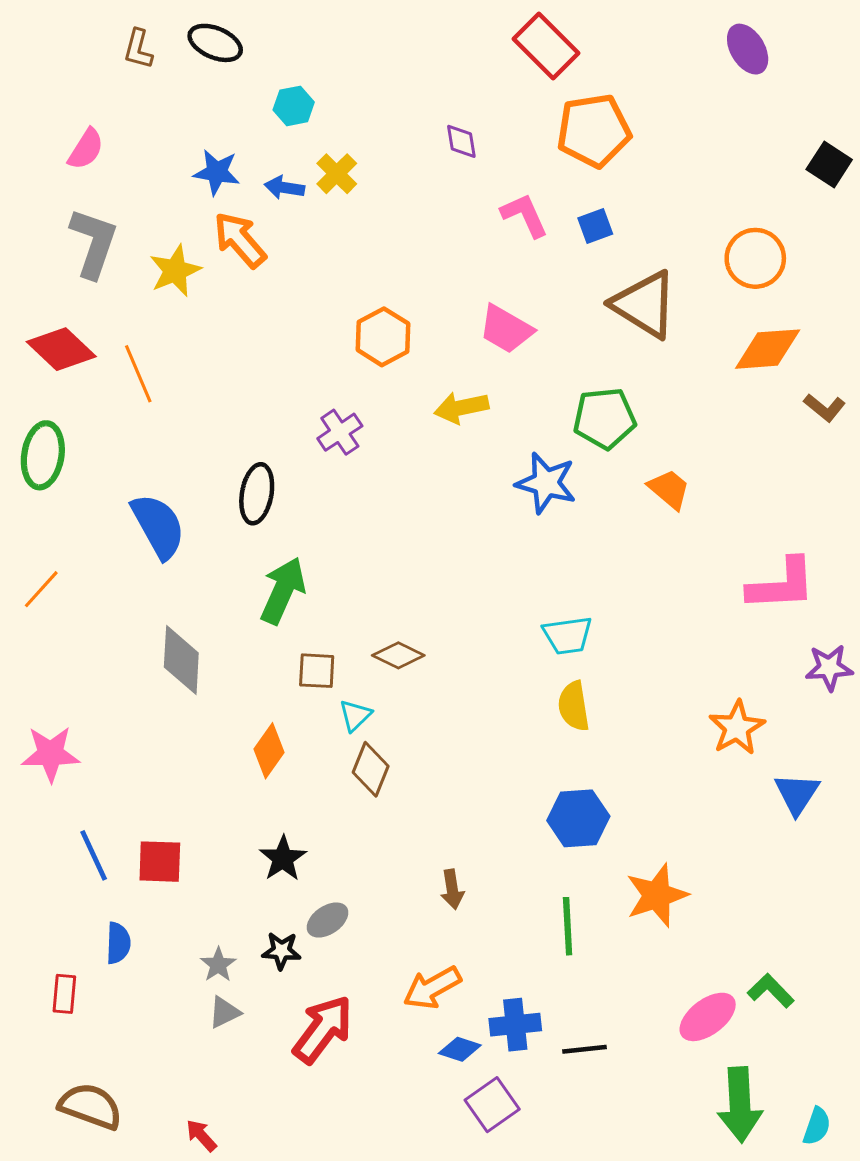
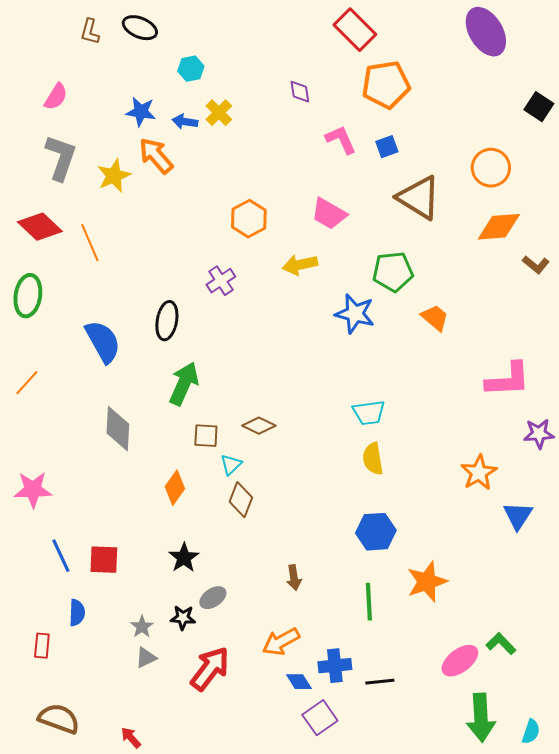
purple ellipse: (748, 49) -> (486, 32), size x1.5
blue diamond: (460, 1049) -> (299, 682), turned 40

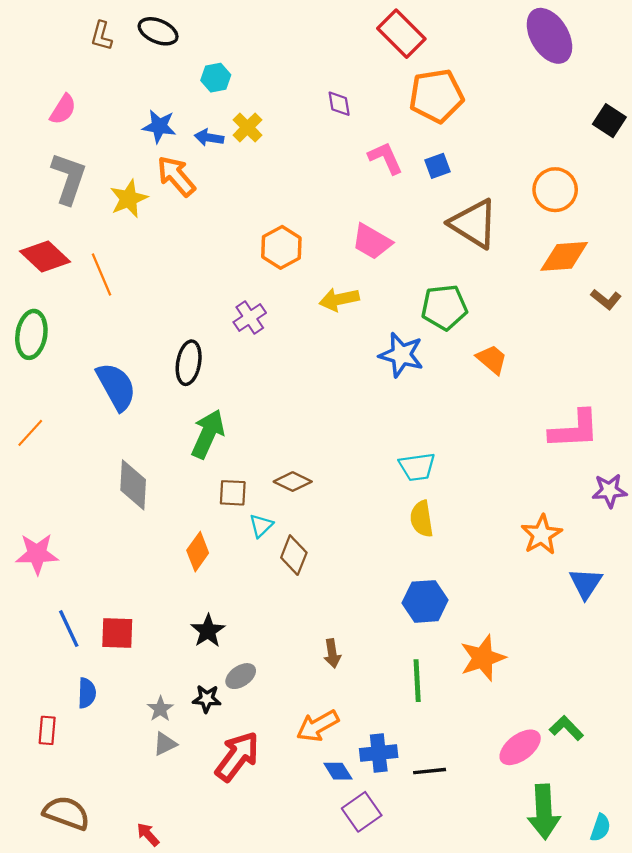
brown diamond: (241, 500) -> (294, 555), moved

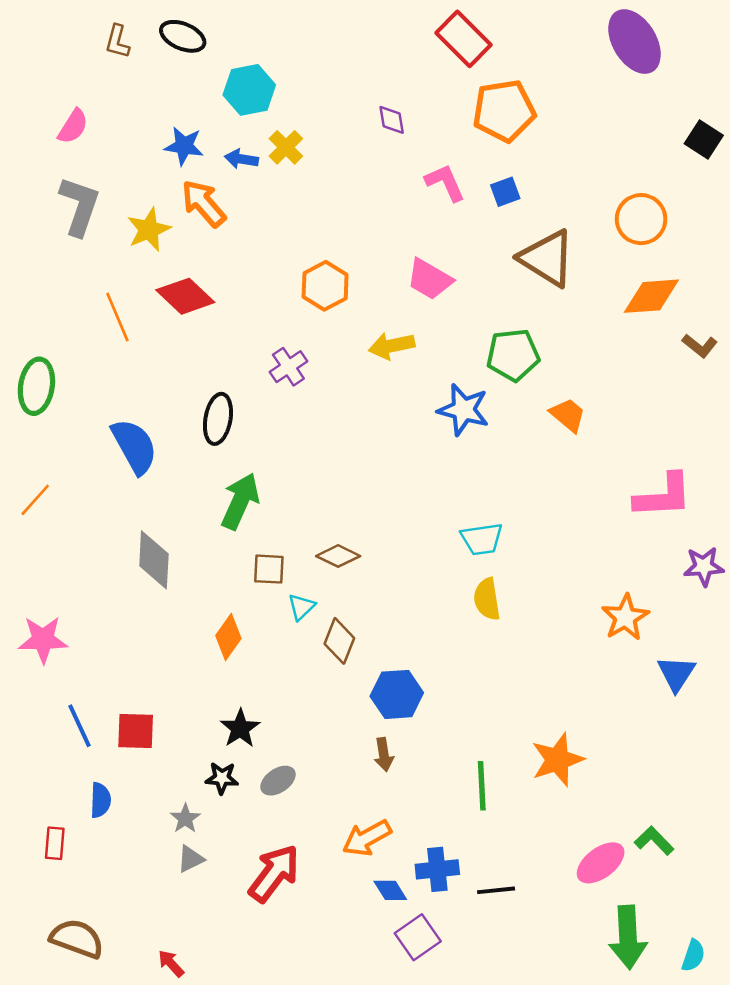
cyan hexagon: (216, 78) -> (249, 90), size x1.5
red diamond: (45, 256) -> (185, 296), moved
blue hexagon: (425, 601) -> (397, 694), moved
black star: (207, 699) -> (222, 778), moved

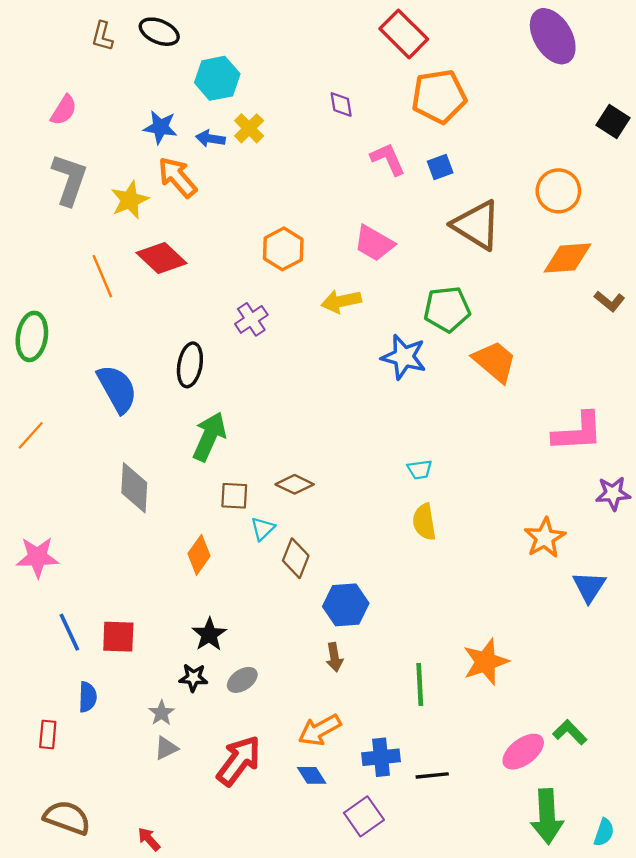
orange trapezoid: (568, 415) -> (495, 361), size x1.4
cyan trapezoid: (482, 539) -> (420, 470), size x0.7
blue diamond: (390, 890) -> (312, 775), moved

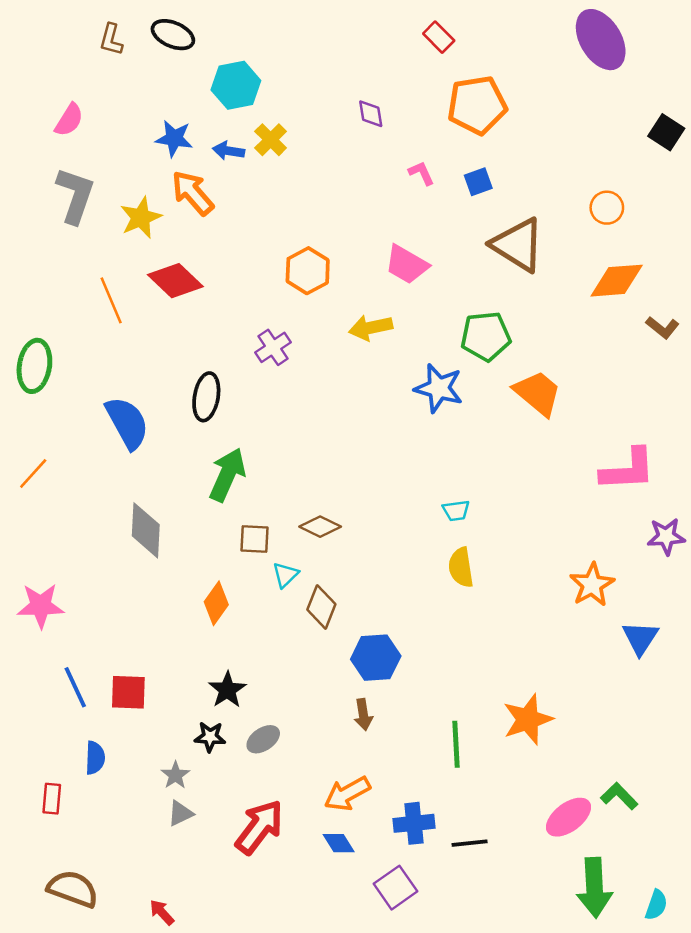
red rectangle: (404, 34) -> (439, 37), size x0.6
pink L-shape: (388, 159) -> (421, 173), size x0.7
orange circle: (558, 191) -> (607, 208), size x0.7

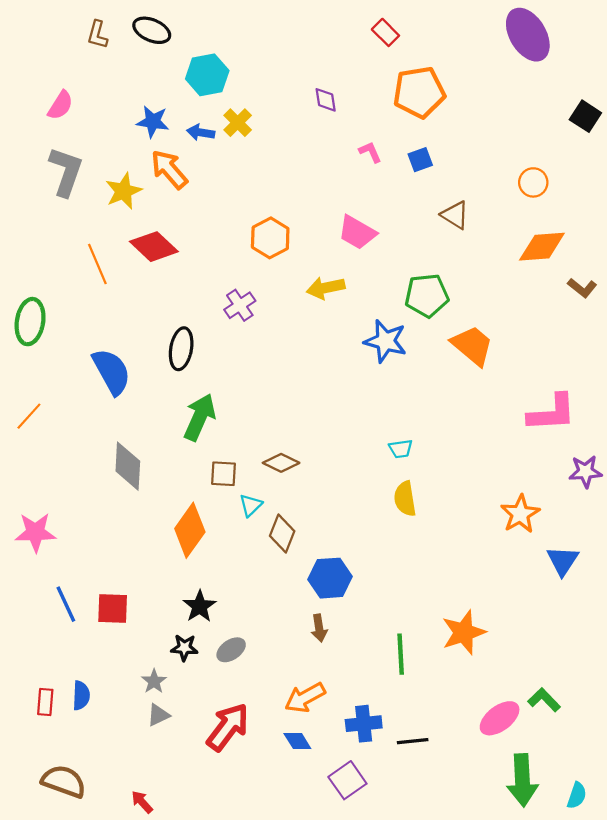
brown triangle: (518, 245) -> (455, 215), size x0.6
orange diamond: (216, 603) -> (190, 530), size x1.4
blue semicircle: (95, 758) -> (81, 695), moved

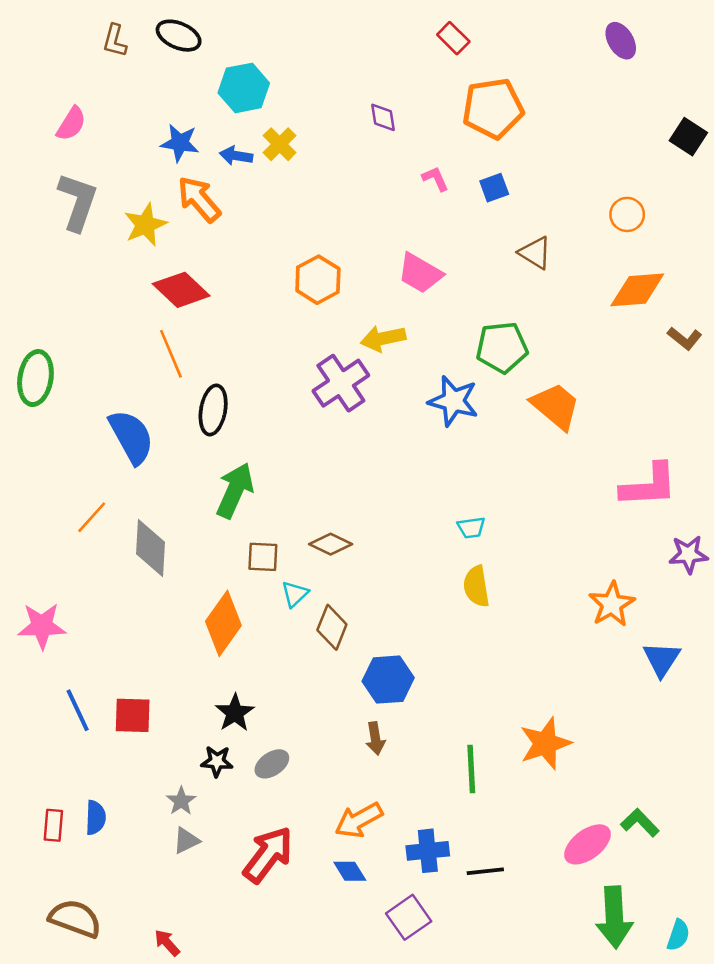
purple ellipse: (528, 35) -> (621, 41), size x0.6
orange line: (97, 264) -> (171, 354), moved
purple cross: (240, 305) -> (341, 383), moved, size x1.5
orange line: (29, 416) -> (92, 517), moved

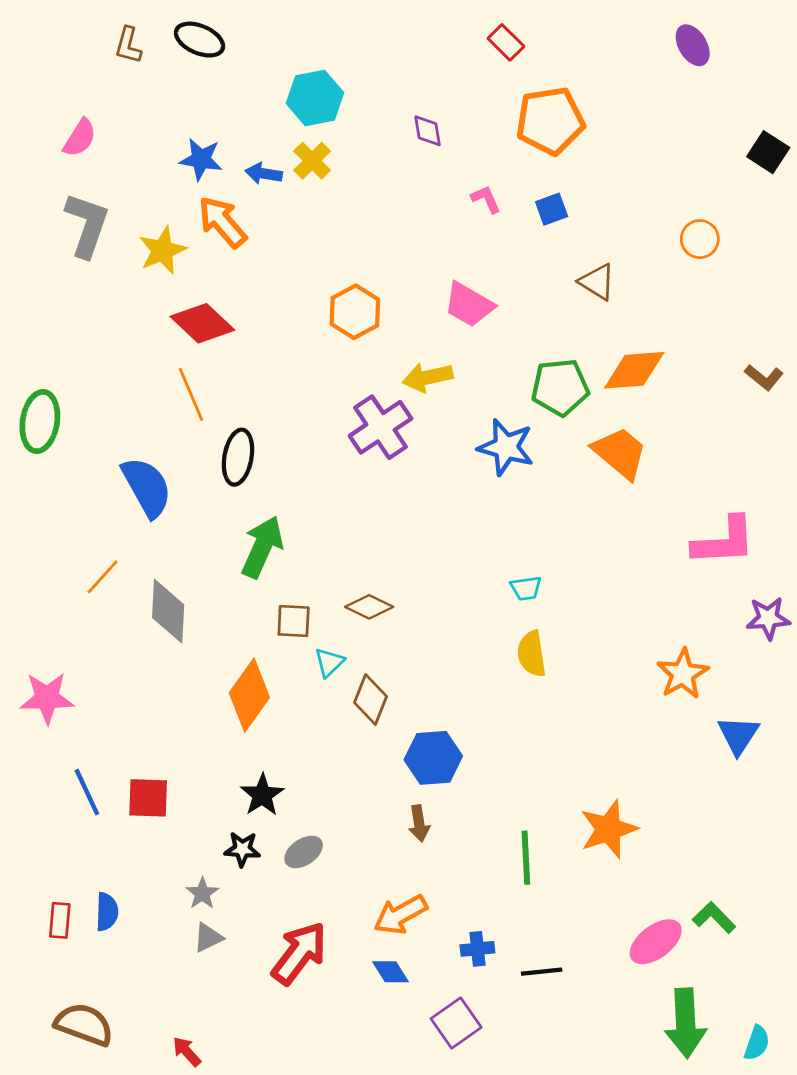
cyan hexagon: (244, 88) -> (315, 98), moved
orange diamond: (637, 290) -> (634, 370), moved
blue cross: (428, 851) -> (477, 949), size x0.7

